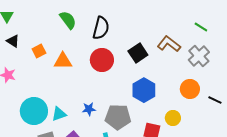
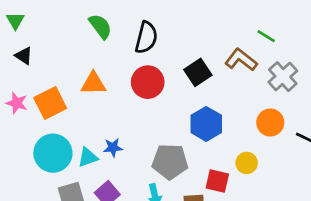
green line: (201, 27) -> (266, 36), moved
orange square: (39, 51) -> (50, 103), moved, size x1.6
blue star: (89, 109) -> (113, 148), moved

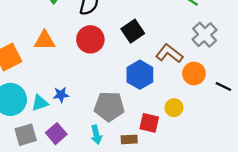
brown L-shape: (241, 60) -> (169, 53), moved

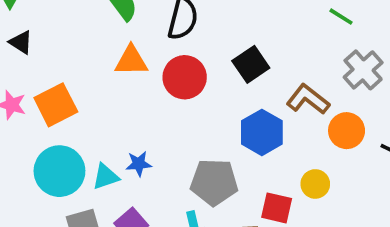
orange triangle: (44, 41) -> (131, 61), moved

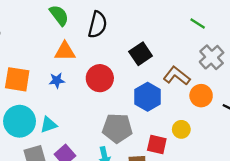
red circle: (185, 77) -> (100, 78), moved
orange square: (56, 105) -> (17, 79), turned 36
blue star: (139, 164) -> (57, 80), moved

